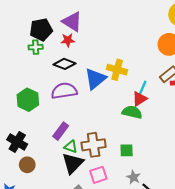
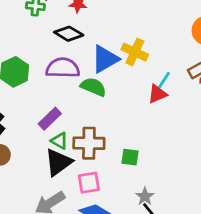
green semicircle: (132, 112) -> (93, 87), moved
gray star: (133, 177) -> (145, 196), moved

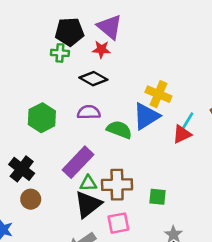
blue triangle: (105, 59) -> (146, 116), moved
purple semicircle: (63, 68) -> (89, 112), size x0.7
purple rectangle: (50, 119) -> (78, 162), size x1.4
green triangle: (59, 141) -> (88, 183), turned -30

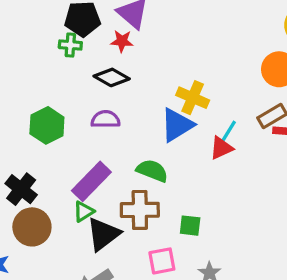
green semicircle: (119, 130) -> (152, 171), moved
green triangle: (88, 183) -> (84, 212), moved, turned -30
brown circle: (31, 199) -> (32, 227), size x1.5
pink square: (118, 223) -> (162, 261), moved

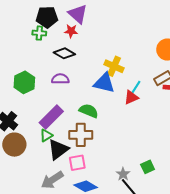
blue triangle: (177, 125) -> (104, 83), turned 45
green square: (190, 226) -> (148, 167), moved, turned -32
pink square: (162, 261) -> (77, 163), moved

